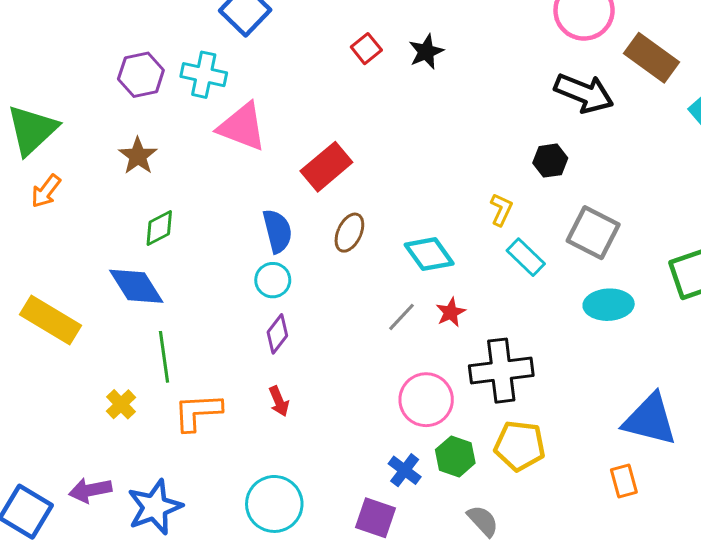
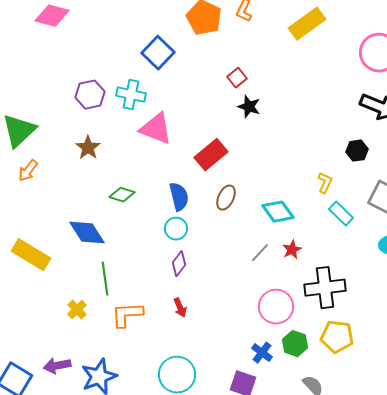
black star: (426, 52) -> (249, 107), moved, turned -30
green diamond: (159, 228) -> (122, 195), moved, turned 45

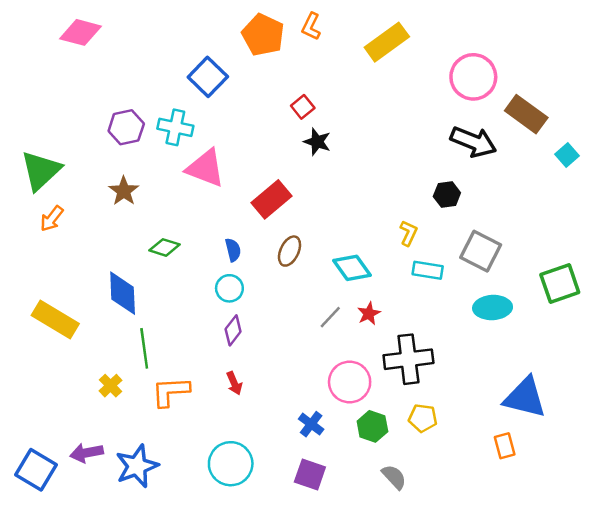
blue semicircle: (179, 197) -> (233, 250), size x0.7
cyan rectangle: (341, 214) -> (428, 270), turned -35
blue diamond: (87, 233) -> (123, 293), turned 30
yellow pentagon: (337, 337) -> (423, 418), size x0.7
blue cross: (262, 353) -> (311, 424), moved

